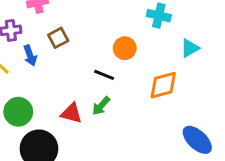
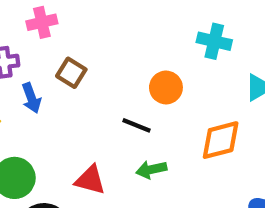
brown square: (58, 38) -> (71, 73), turned -30
green arrow: (101, 106) -> (151, 170), moved, turned 36

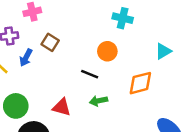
cyan cross: (214, 41) -> (123, 18), moved
blue arrow: (31, 98) -> (26, 58), turned 48

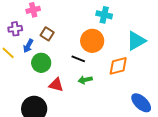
orange circle: (107, 51) -> (92, 41), size x1.5
cyan triangle: (163, 51) -> (136, 41), size x1.5
green circle: (16, 106) -> (41, 63), moved

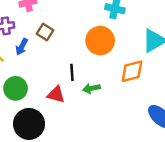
black line: (78, 59) -> (72, 72), moved, turned 64
green circle: (41, 63) -> (16, 88), moved

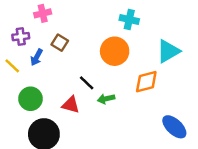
black line: (72, 72) -> (87, 83), turned -42

